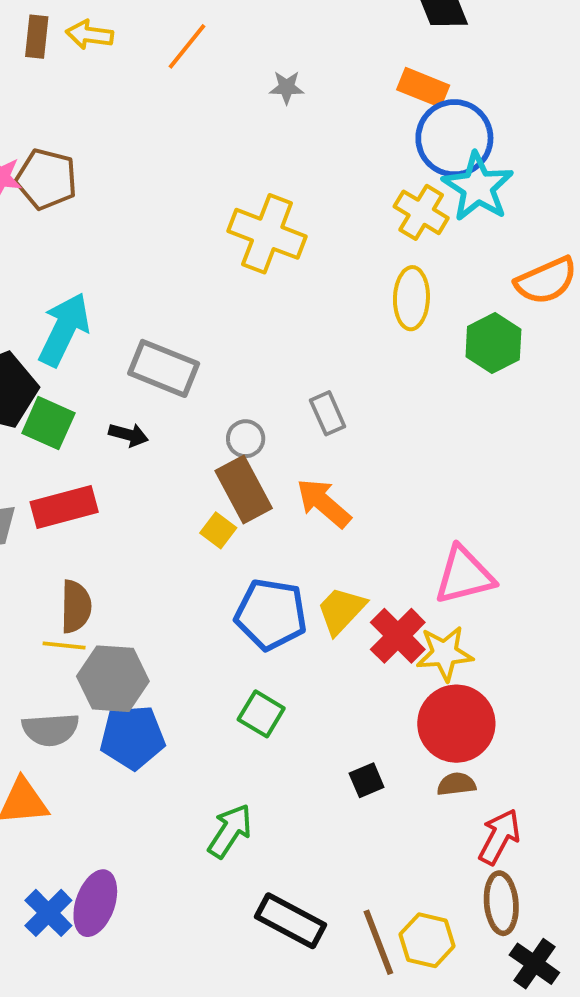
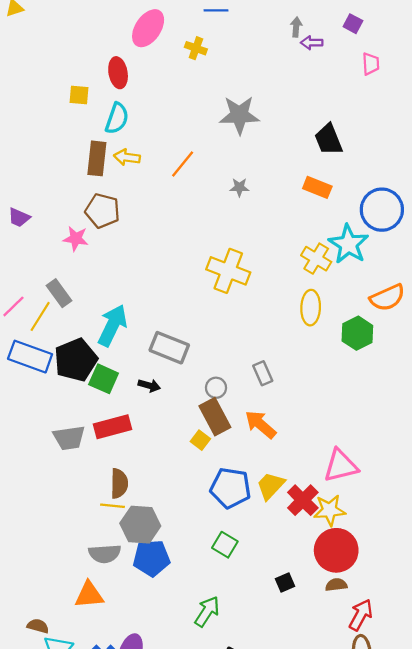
brown rectangle: (37, 37) -> (97, 158), size x1.4
blue circle: (454, 138) -> (382, 210), moved
brown pentagon: (47, 179) -> (102, 211), moved

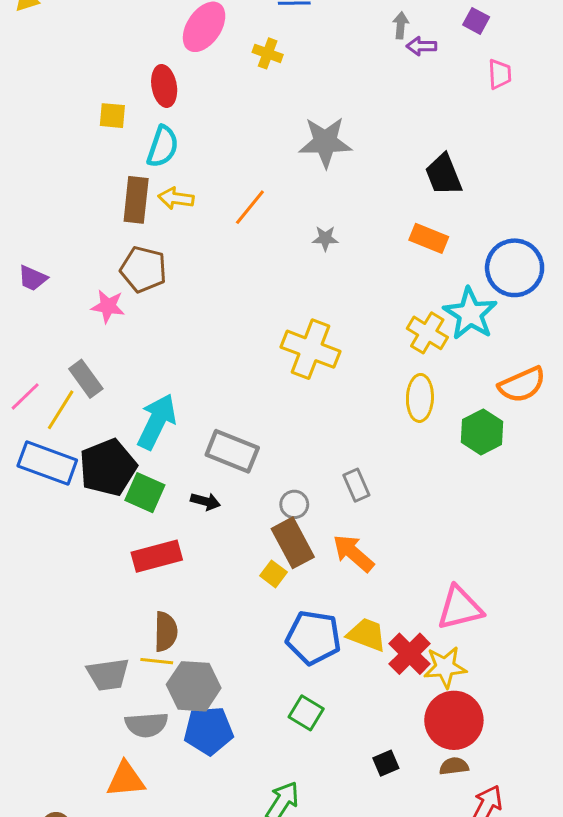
gray trapezoid: (69, 438) -> (108, 674), moved
yellow trapezoid: (271, 486) -> (367, 635), turned 68

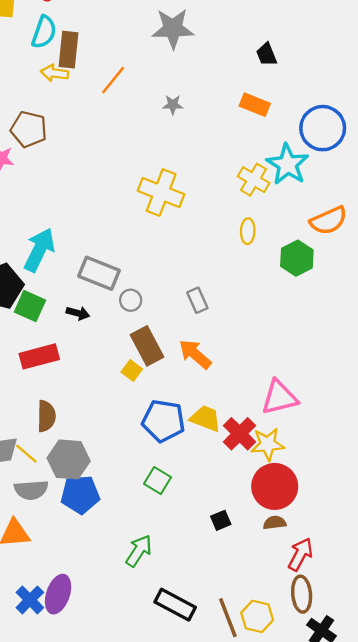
black trapezoid: (444, 175) -> (266, 54), size x0.7
brown rectangle: (136, 200) -> (69, 50), moved
yellow ellipse: (420, 398) -> (248, 231), size x0.7
gray circle: (294, 504) -> (131, 300), moved
yellow line: (157, 661) -> (26, 454), moved, turned 35

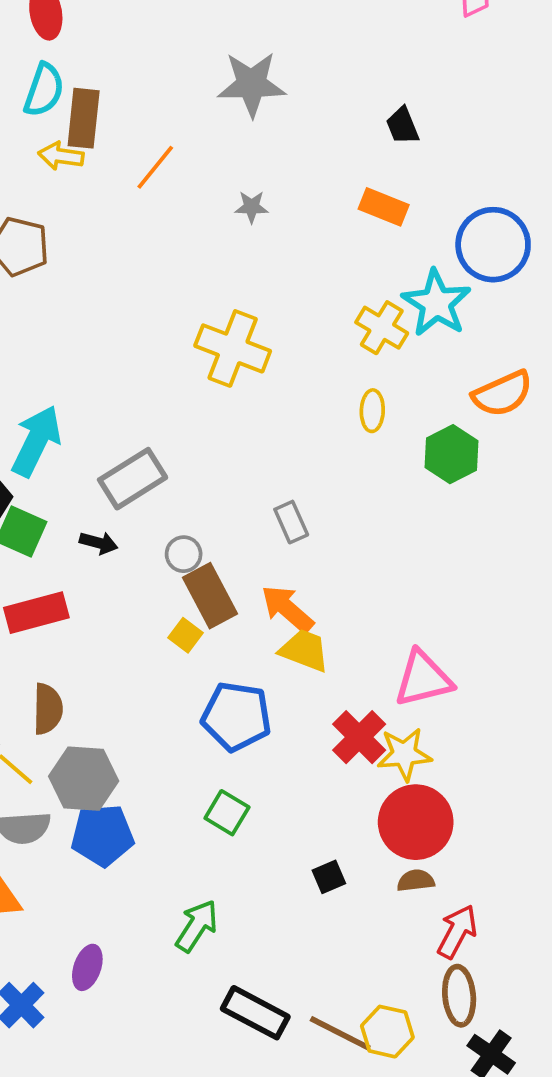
gray rectangle: (99, 273) -> (133, 479), turned -54
gray circle: (131, 300) -> (184, 554), moved
yellow trapezoid: (206, 418) -> (304, 650), moved
purple ellipse: (58, 594) -> (87, 967), moved, size x0.7
brown line: (228, 618) -> (340, 1033), turned -42

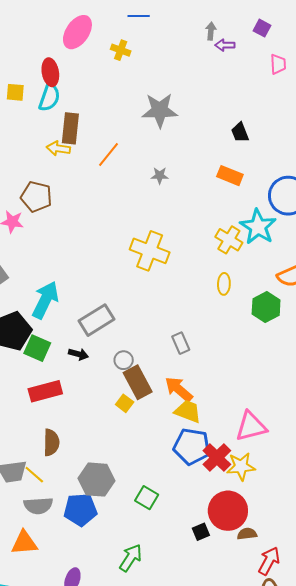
cyan semicircle: (44, 90) -> (49, 97), moved
blue pentagon: (236, 716) -> (192, 446), moved
gray hexagon: (84, 779) -> (96, 480), moved
red circle: (416, 822) -> (228, 511), moved

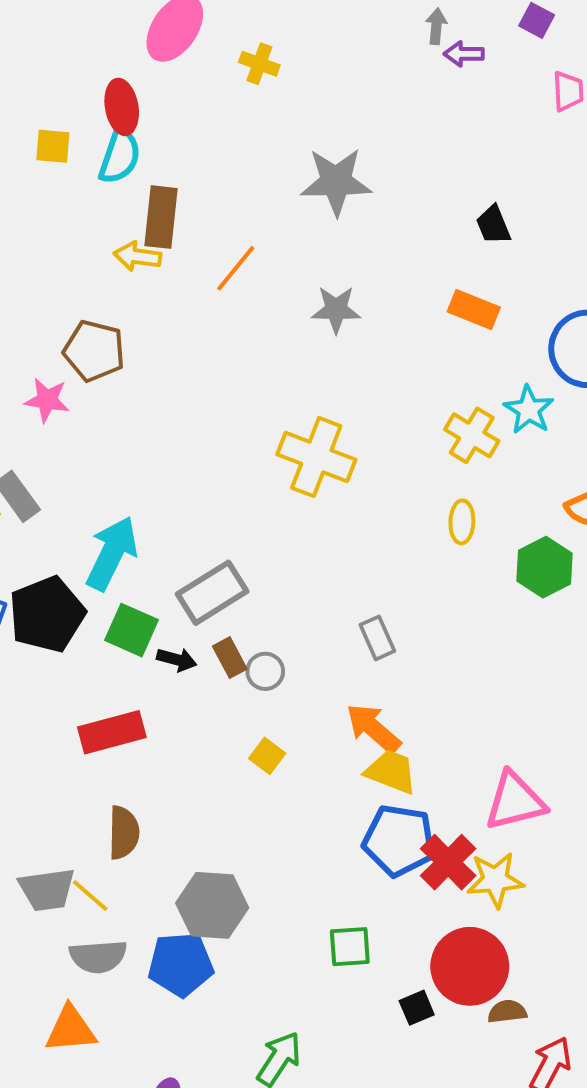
gray star: (160, 176) -> (336, 310), size x1.4
cyan star: (258, 227) -> (529, 410), size x0.7
green square: (37, 348) -> (132, 630), moved
brown rectangle: (138, 382) -> (230, 658), moved, size x0.6
green square: (147, 498) -> (350, 947), moved, turned -35

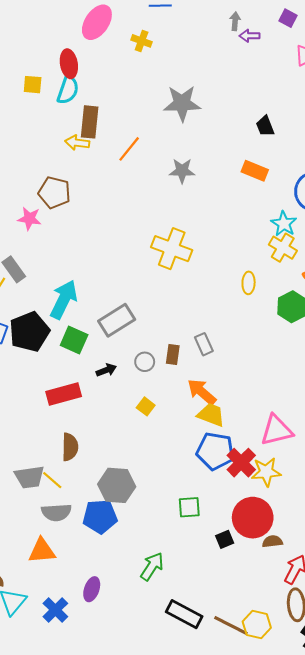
yellow cross: (472, 435) -> (283, 248), moved
brown rectangle: (230, 658) -> (173, 355), moved, turned 36
black arrow: (177, 660) -> (106, 370), moved, turned -36

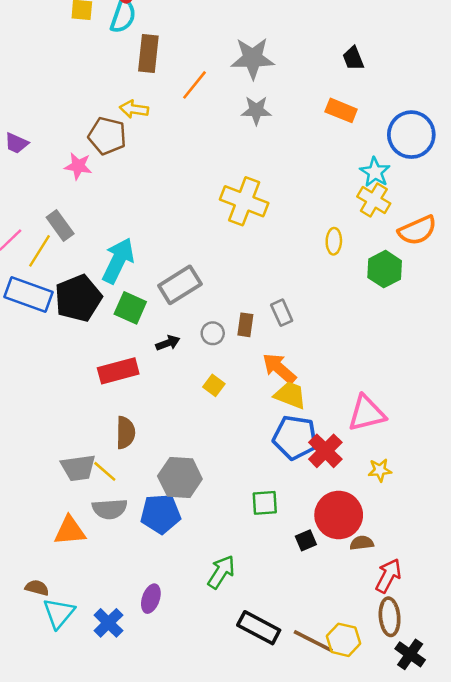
gray star: (182, 103) -> (253, 58), moved
yellow arrow: (77, 143) -> (134, 109), moved
yellow star: (266, 472) -> (380, 470), moved, size x0.7
orange triangle: (42, 551) -> (70, 531), moved

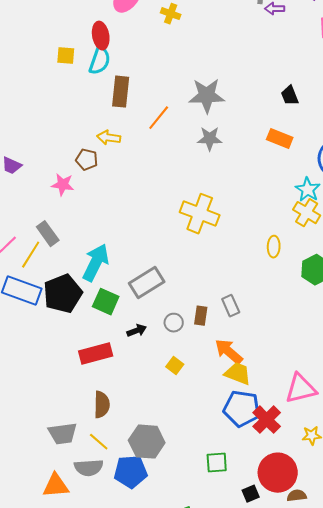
brown pentagon: (107, 136) -> (87, 160), size x0.7
yellow line: (105, 471) -> (99, 442), moved

